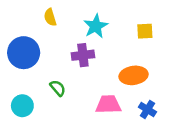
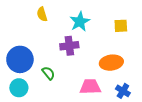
blue circle: (24, 53) -> (20, 59), moved

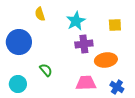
purple cross: (69, 46) -> (84, 44), moved
blue circle: (20, 59) -> (19, 42), moved

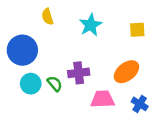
purple cross: (84, 44) -> (79, 73), moved
orange ellipse: (106, 60) -> (126, 72), turned -30
cyan circle: (18, 84) -> (31, 84), moved

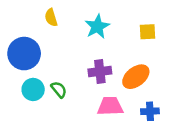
purple cross: (79, 73) -> (100, 71), moved
blue cross: (140, 104) -> (150, 111), turned -35

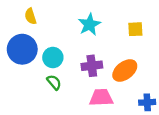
yellow semicircle: (51, 18) -> (30, 16), moved
cyan circle: (33, 89) -> (53, 58), moved
blue cross: (150, 111) -> (147, 102), moved

